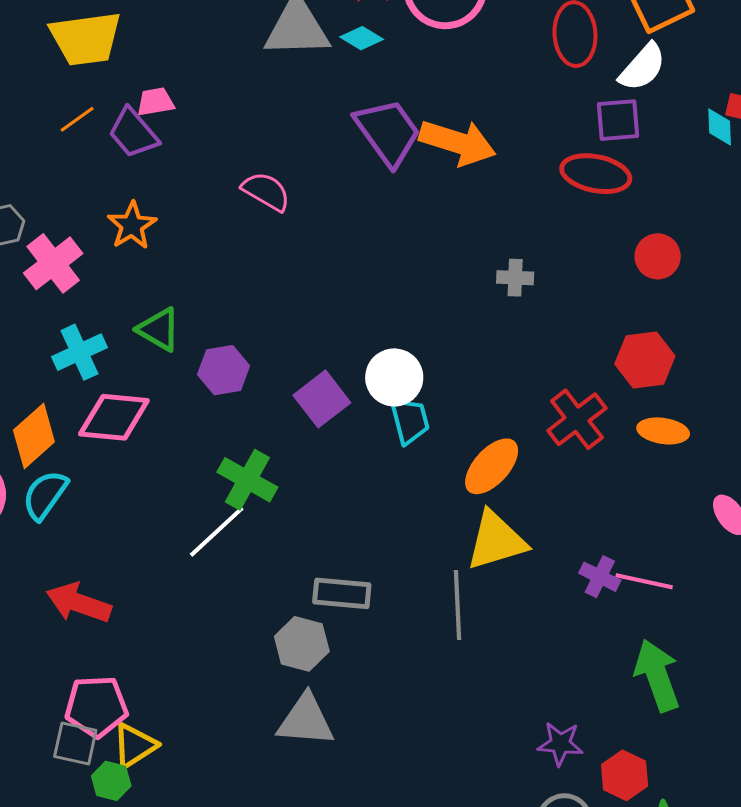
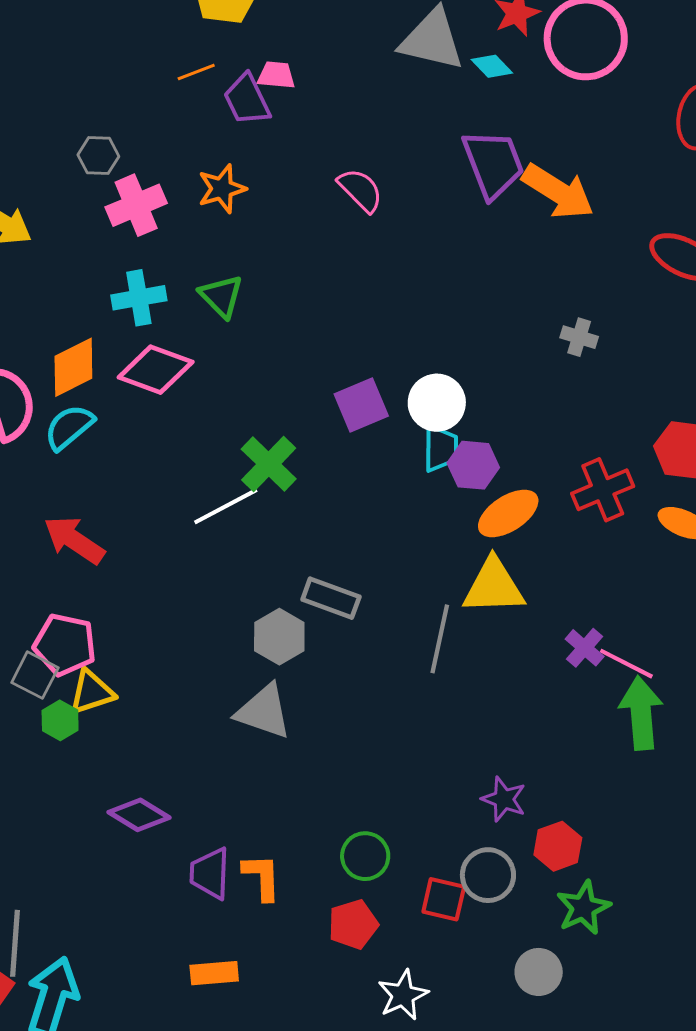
purple hexagon: (224, 370) -> (473, 465), moved
green arrow: (657, 675) -> (641, 713), moved

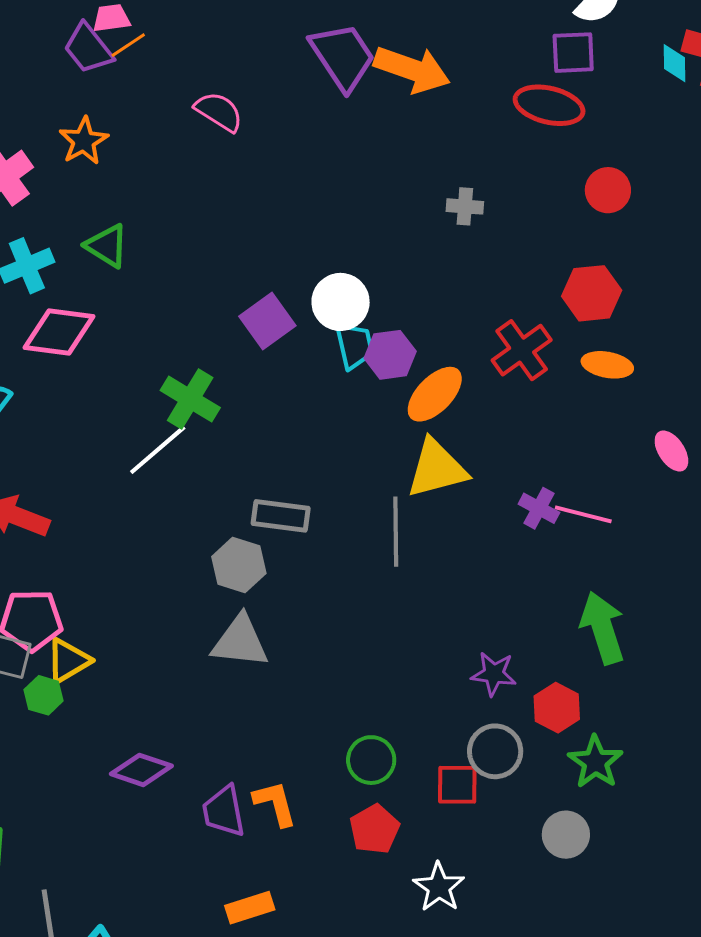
orange line: (196, 72) -> (128, 45), moved
green arrow: (641, 713) -> (603, 628), moved

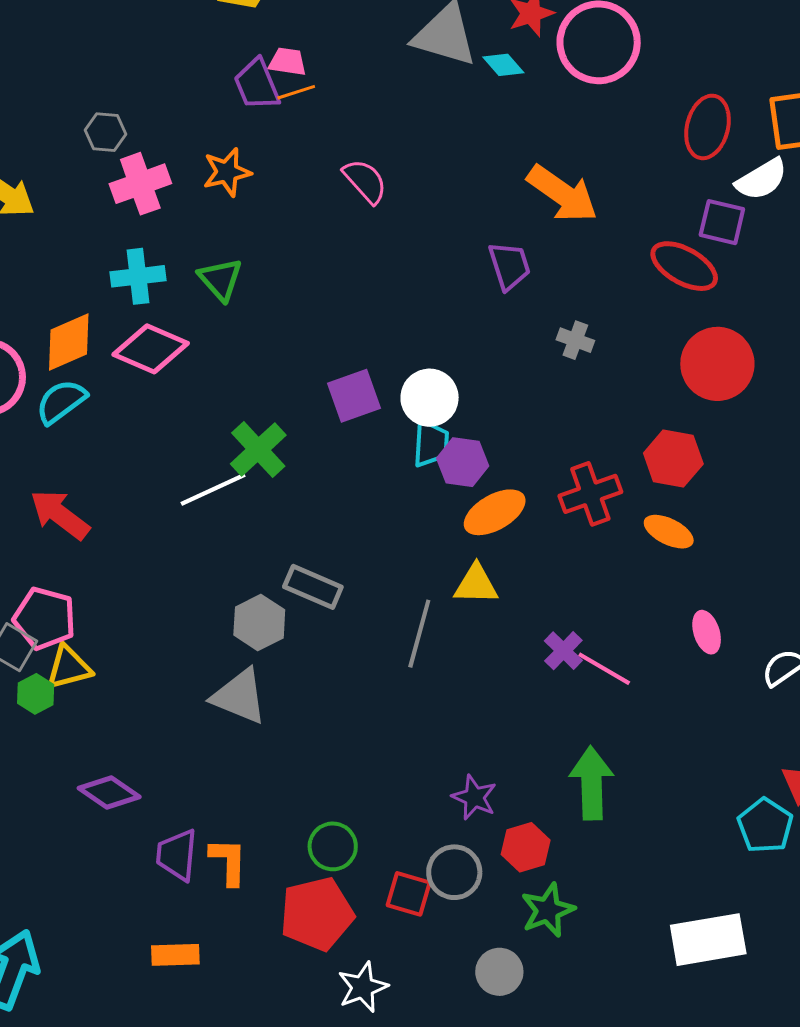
purple trapezoid: (343, 56) -> (509, 266), moved, size x0.7
red circle: (608, 190) -> (717, 364), size x1.6
yellow triangle: (437, 469) -> (476, 584), size x0.7
red pentagon: (374, 829) -> (317, 914), size x1.5

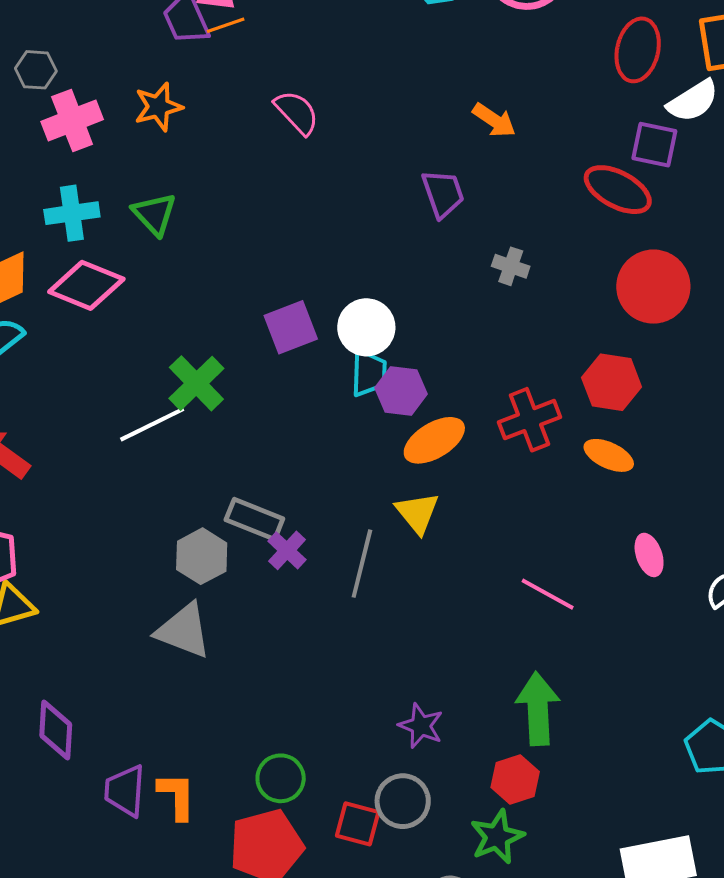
orange arrow: (562, 194) -> (494, 120), size x0.6
yellow triangle: (476, 584) -> (417, 513), turned 51
purple cross: (563, 651) -> (287, 550), moved
purple diamond: (109, 793) -> (56, 730), turned 60
red hexagon: (526, 847) -> (515, 780), moved

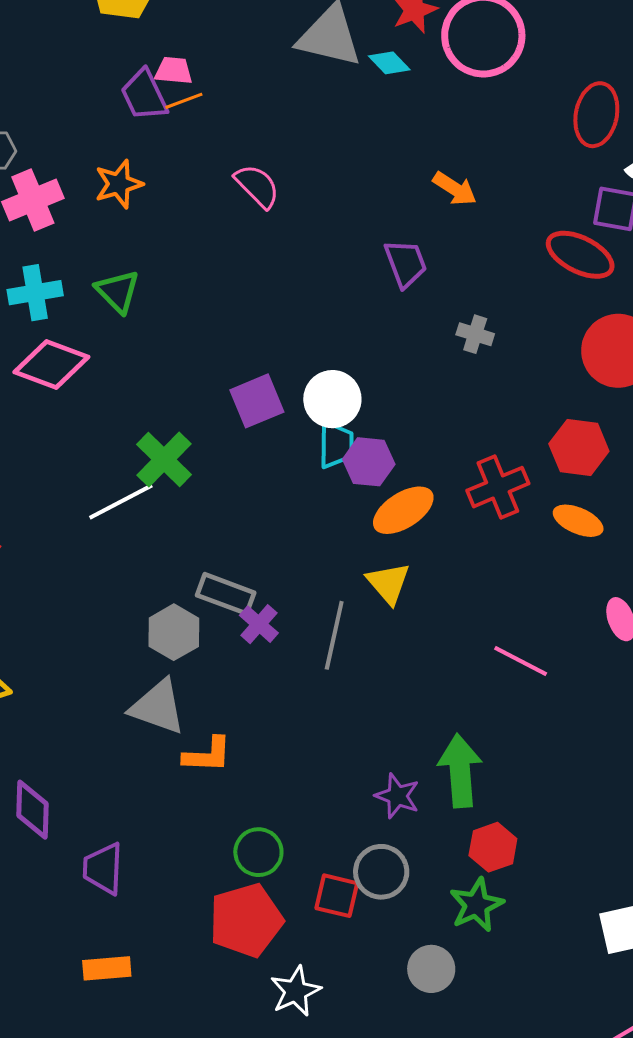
green arrow: (538, 709) -> (460, 771), moved
orange L-shape: (177, 796) -> (207, 755), moved, turned 94

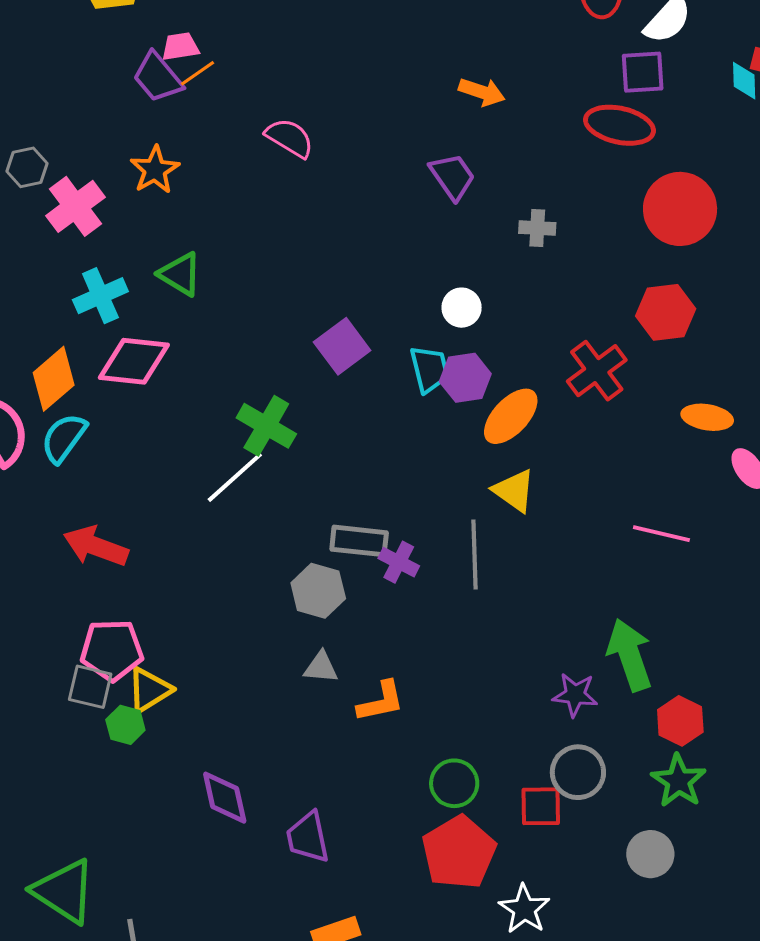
white circle: (332, 399) -> (462, 308), moved, size x0.7
orange ellipse: (578, 521) -> (707, 417), moved
gray triangle: (158, 707) -> (321, 667), size x0.6

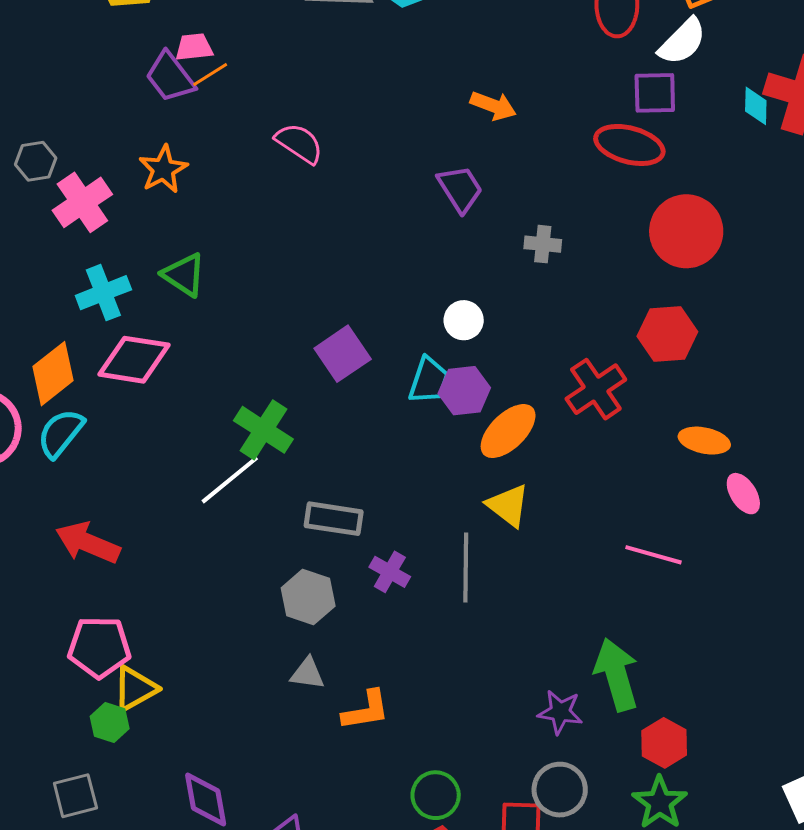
cyan trapezoid: (430, 369) -> (429, 380), turned 30
gray rectangle: (359, 541) -> (334, 519), moved
gray square: (90, 687) -> (75, 796), moved, turned -30

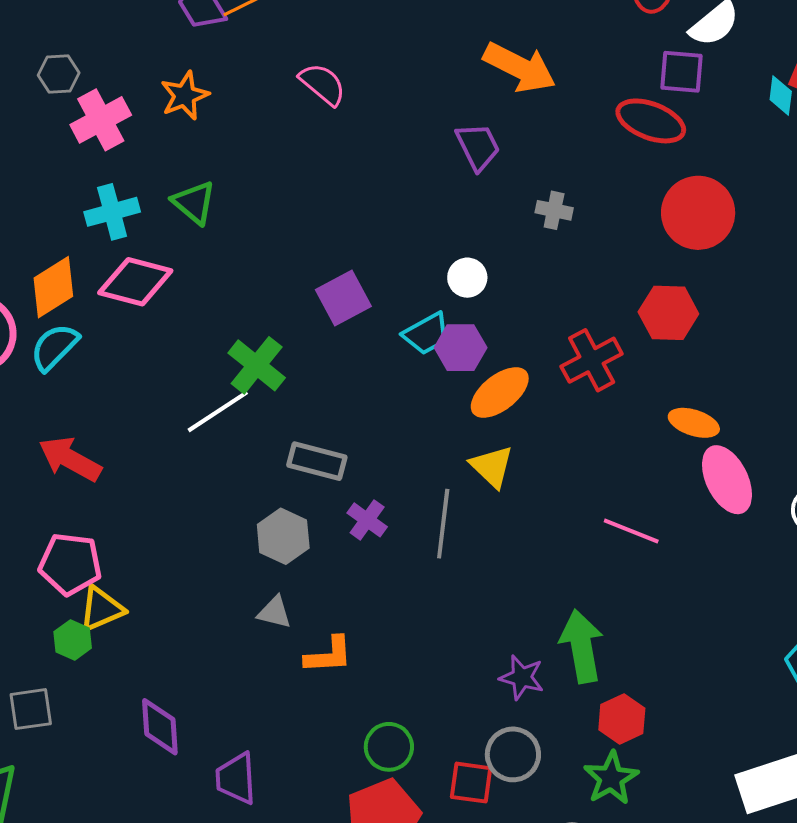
orange arrow: (493, 106) -> (520, 67), size x1.6
cyan trapezoid: (429, 380) -> (426, 334), turned 36
pink ellipse: (743, 494) -> (727, 480), size x1.6

